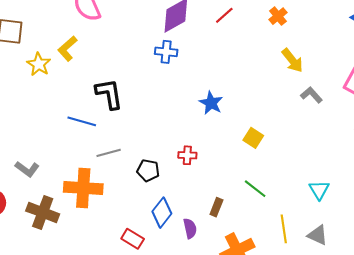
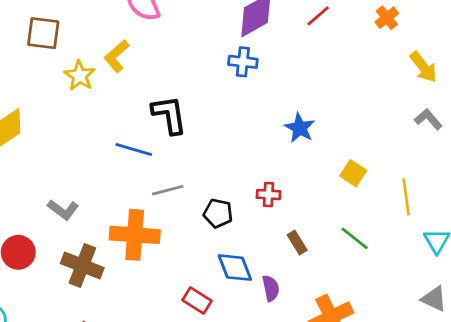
yellow arrow: (292, 60) -> (423, 67), moved
brown rectangle: (216, 207) -> (297, 243), moved, turned -54
blue diamond: (162, 213) -> (235, 268), turned -60
yellow line: (284, 229) -> (406, 197), moved

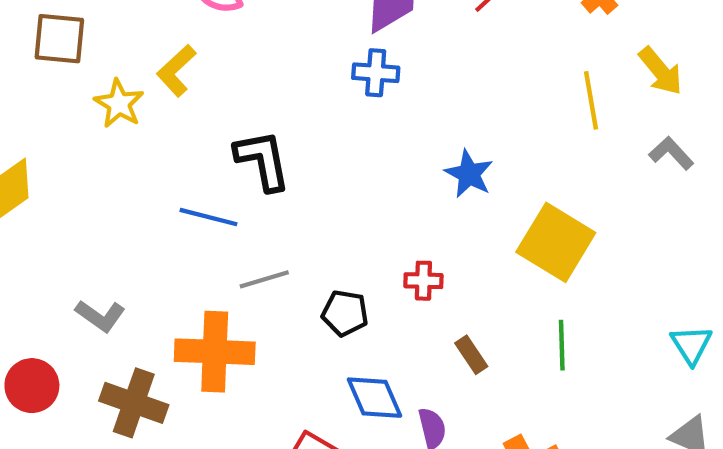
yellow square: (353, 173) -> (556, 242), size x1.8
yellow line: (406, 197) -> (591, 100), moved
green line: (355, 238) -> (562, 345), turned 52

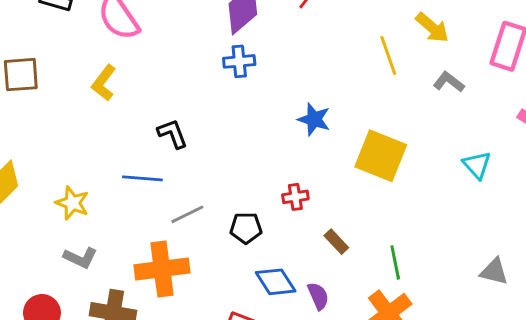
yellow star: (119, 104) -> (72, 203), moved
black L-shape: (263, 160) -> (173, 134), size x0.7
green line: (562, 345) -> (395, 262), moved
cyan triangle: (691, 345) -> (477, 165), moved

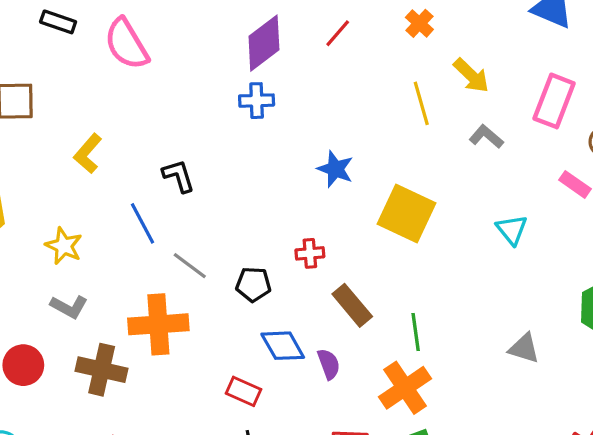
yellow L-shape: (104, 83) -> (88, 154), moved
blue line: (142, 178) -> (142, 223), turned 54
gray line: (187, 214) -> (190, 266), turned 60
brown rectangle: (336, 242) -> (352, 305), size x1.5

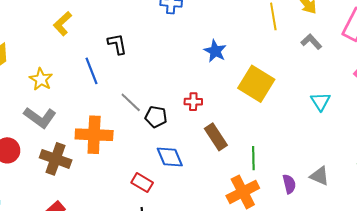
gray line: (190, 266) -> (131, 102), moved
gray L-shape: (69, 307) -> (40, 117), size x1.4
purple semicircle: (329, 364) -> (289, 184), moved

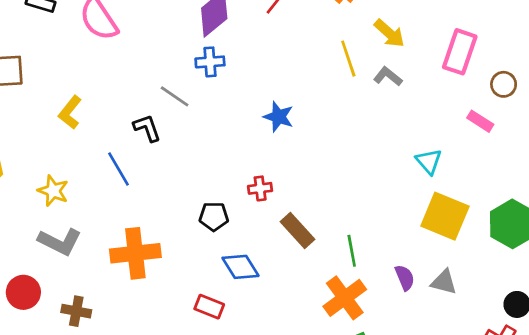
gray L-shape: (311, 42) -> (388, 76), moved
yellow square: (256, 84) -> (445, 216), moved
gray line: (131, 102) -> (175, 96), moved
brown cross: (56, 159) -> (76, 311), moved, size x0.7
gray triangle: (320, 176) -> (444, 282), moved

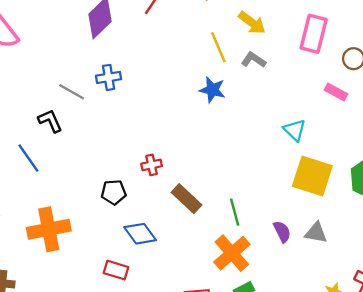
blue cross: (210, 62) -> (109, 77), moved
blue star: (279, 117) -> (212, 90), moved

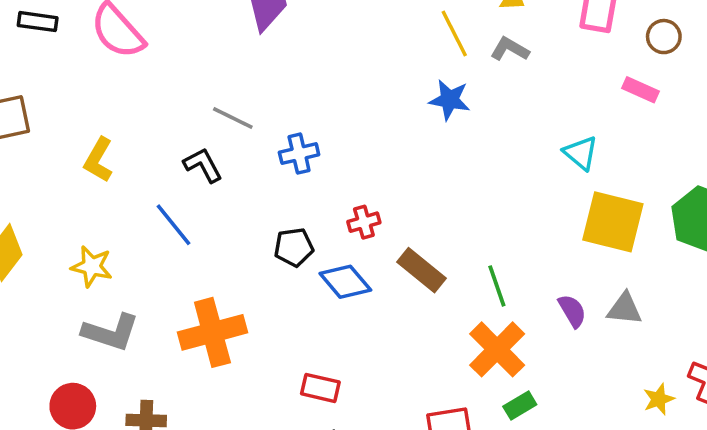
blue cross: (109, 77) -> (299, 154), moved
black pentagon: (114, 192) -> (294, 247), moved
blue diamond: (140, 234) -> (345, 282), moved

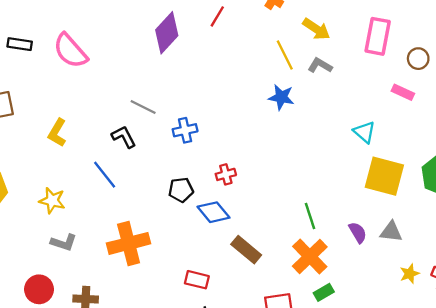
brown rectangle: (421, 270) -> (246, 250), moved
gray L-shape: (111, 332) -> (64, 243), size x0.7
yellow star: (659, 399) -> (410, 274), moved

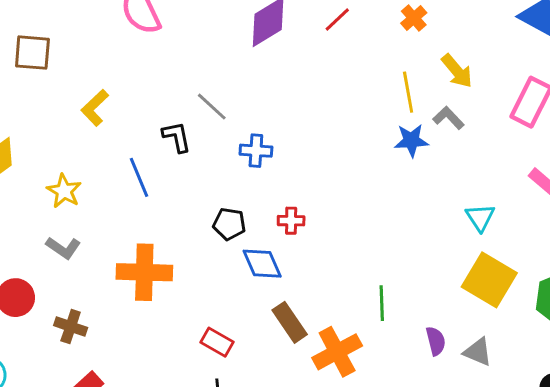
blue star: (281, 97) -> (411, 140), moved, turned -30
orange cross: (310, 257) -> (337, 352), moved

